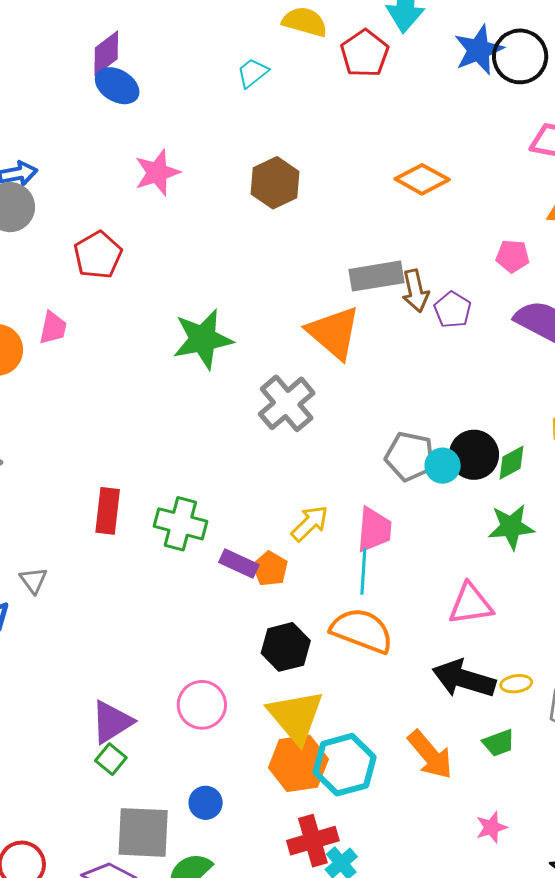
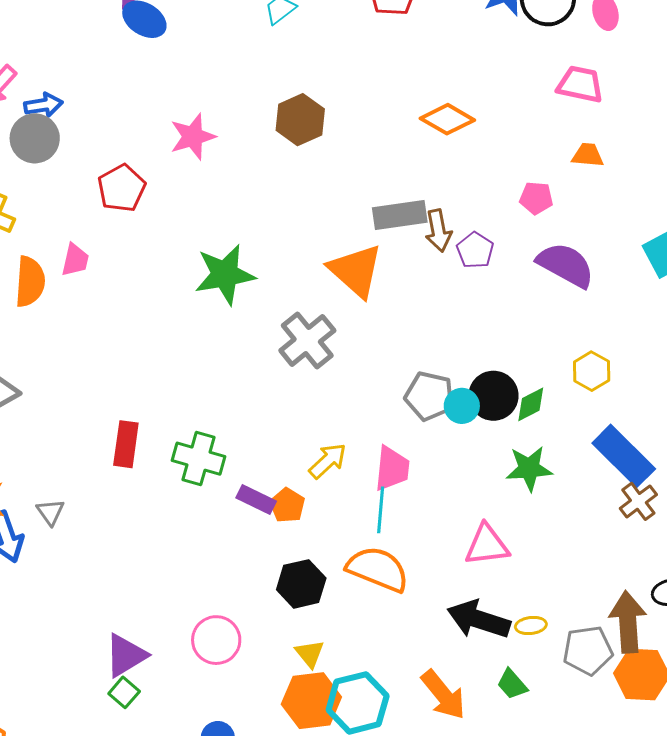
pink star: (157, 173) -> (193, 137), moved
yellow triangle: (296, 716) -> (310, 654), size x0.5
green trapezoid: (499, 743) -> (512, 684), turned 68

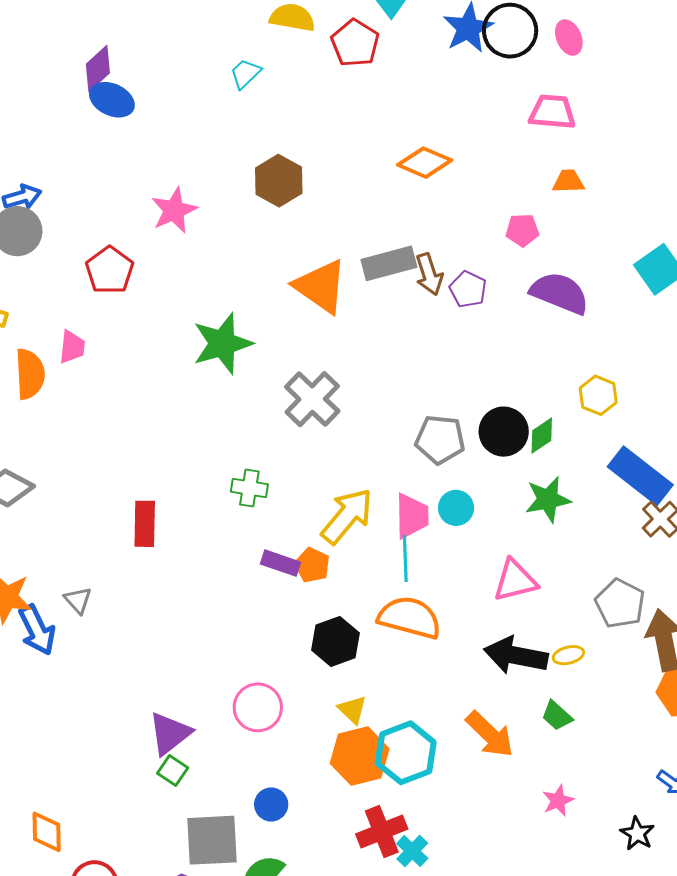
orange triangle: (356, 271) -> (321, 286), moved
cyan circle: (462, 406) -> (456, 508), moved
green cross: (199, 459) -> (249, 488), moved, size x0.7
yellow arrow: (328, 461) -> (347, 516), size x1.5
gray pentagon: (588, 650) -> (620, 603), moved, turned -30

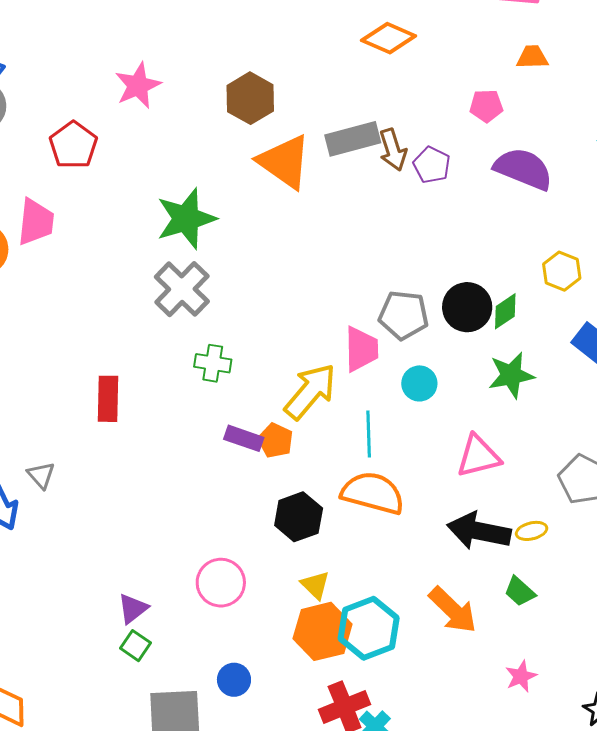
brown hexagon: (279, 181) -> (250, 98), moved
pink trapezoid: (72, 347) -> (36, 222), size x1.4
gray cross: (312, 399) -> (182, 289), moved
pink trapezoid: (412, 516) -> (361, 349), moved
purple triangle: (170, 733) -> (133, 609), size x0.7

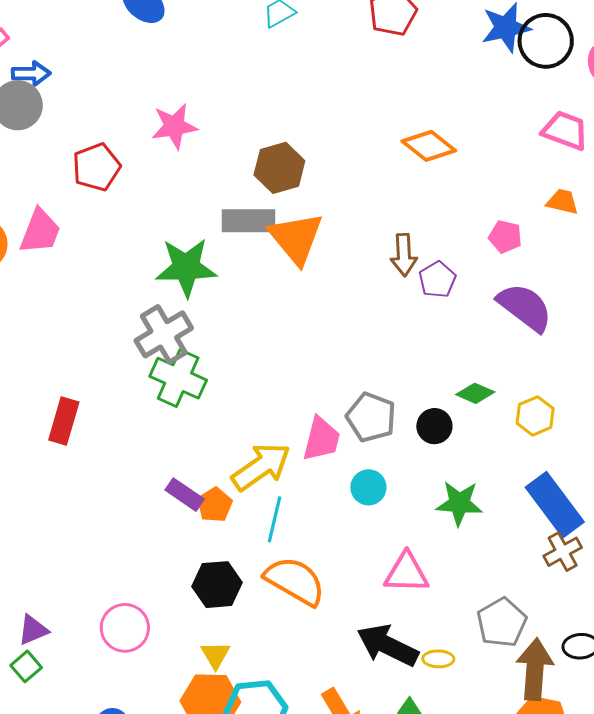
gray rectangle: (353, 139) -> (249, 221), moved
black circle: (467, 307) -> (434, 426), size x0.7
green diamond: (505, 311) -> (475, 393), moved, turned 42
green cross: (213, 363) -> (178, 378), moved, size x1.5
cyan line: (369, 434) -> (274, 519), moved

